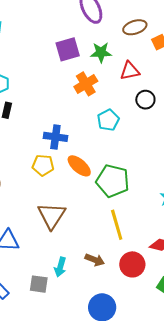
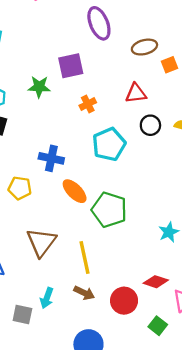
green star: (101, 52) -> (39, 87), moved
orange cross: (86, 84) -> (88, 104), size x0.7
cyan pentagon: (108, 120) -> (109, 144), size x1.4
yellow pentagon: (43, 165) -> (20, 188), moved
yellow line: (117, 225) -> (85, 257), moved

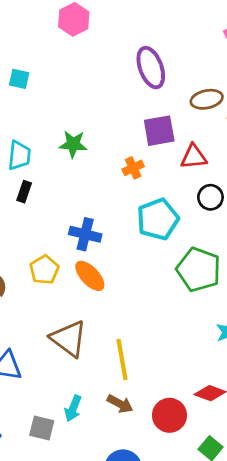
purple square: (71, 66) -> (159, 131), moved
yellow pentagon: (20, 188) -> (44, 270), turned 30
orange ellipse: (75, 191) -> (90, 276), moved
green pentagon: (109, 210) -> (199, 270), moved
brown triangle: (41, 242) -> (69, 339), turned -32

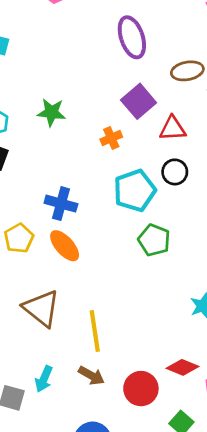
purple square: (159, 131) -> (139, 101), turned -32
black circle: (210, 197) -> (175, 172), moved
green pentagon: (199, 270) -> (154, 240), moved, size x0.7

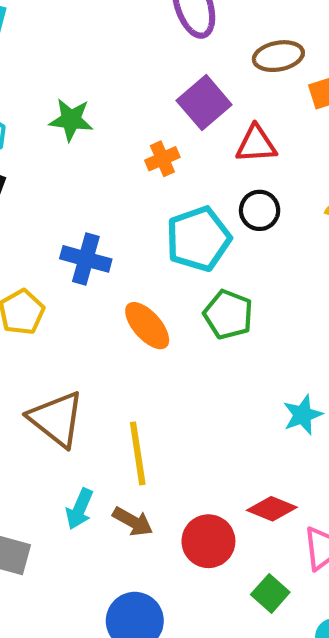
orange ellipse: (65, 246) -> (147, 326), moved
cyan arrow: (44, 379) -> (80, 509), moved

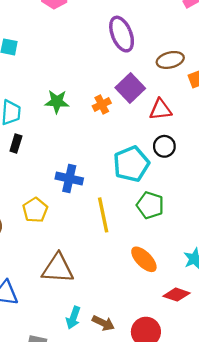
orange cross: (162, 159) -> (102, 105), moved
orange ellipse: (147, 326) -> (144, 259), moved
brown triangle: (56, 419) -> (58, 268), turned -32
yellow line: (138, 453) -> (103, 215), moved
red diamond: (272, 509) -> (177, 295), moved

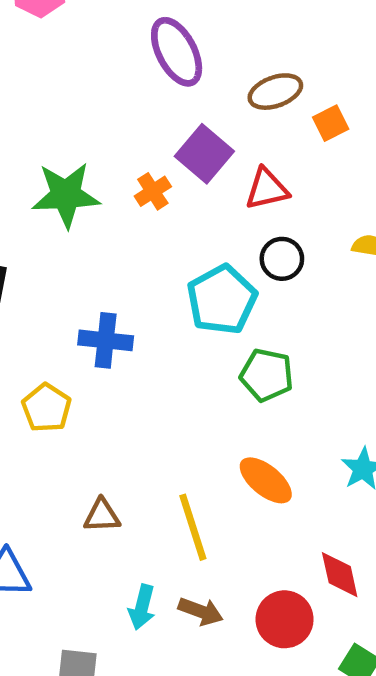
green star: (57, 102) -> (66, 195), size x1.4
yellow line: (103, 215) -> (193, 527), moved
brown triangle: (58, 268) -> (102, 516), size x0.6
red diamond: (177, 295) -> (340, 575), moved, turned 65

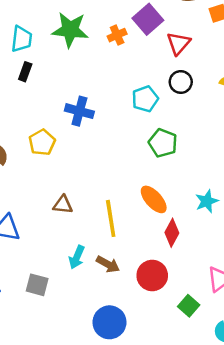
red triangle: (267, 189) -> (178, 43), turned -45
cyan pentagon: (222, 300) -> (145, 99), size x0.7
red diamond: (340, 575) -> (172, 233), moved, turned 32

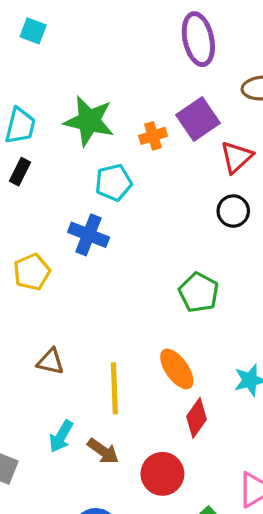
cyan pentagon: (145, 99) -> (114, 183), moved

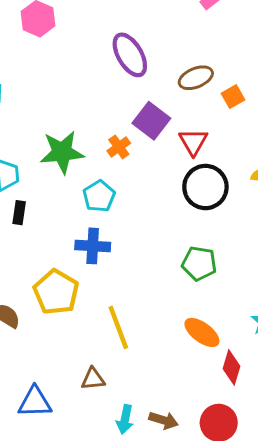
black circle: (233, 211) -> (205, 187), size x1.6
yellow pentagon: (32, 272) -> (56, 292), size x1.4
brown triangle: (50, 362) -> (93, 379), moved
yellow line: (114, 388) -> (118, 327), moved

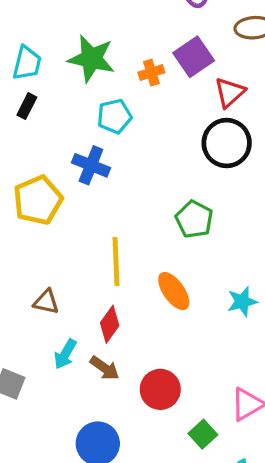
yellow line: (118, 327) -> (116, 262), moved
red diamond: (231, 367) -> (110, 324), moved

